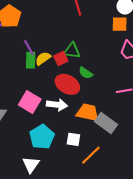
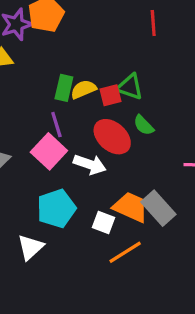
purple line: (29, 48) -> (56, 125), moved
orange trapezoid: (88, 113) -> (131, 207), moved

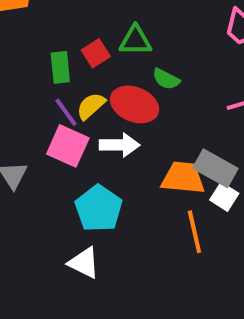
yellow semicircle: (83, 89) -> (91, 106), moved
red square: (111, 95) -> (96, 53), moved
white square: (104, 223) -> (224, 197), moved, turned 30
white triangle: (30, 247) -> (84, 263), turned -32
orange line: (125, 252) -> (194, 232), turned -52

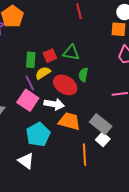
green semicircle: (166, 79) -> (83, 75), turned 64
yellow semicircle: (91, 106) -> (43, 73), moved
orange trapezoid: (183, 178) -> (69, 121), moved

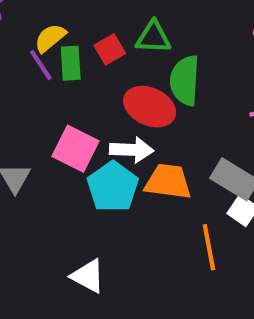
yellow semicircle: (43, 73) -> (50, 38), moved
green semicircle: (83, 75) -> (185, 80), size x1.6
purple line: (30, 83) -> (41, 65), moved
cyan pentagon: (38, 135) -> (113, 187), moved

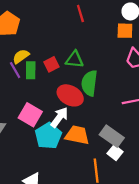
white arrow: (132, 150) -> (59, 117), turned -60

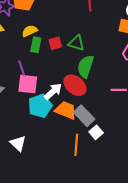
purple line: (15, 70) -> (22, 68), moved
red ellipse: (70, 95) -> (75, 85), moved
pink square: (30, 115) -> (28, 84), turned -35
gray rectangle: (112, 136) -> (84, 116), moved

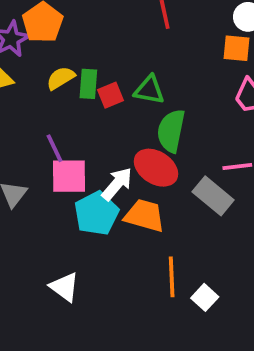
green rectangle: (36, 45) -> (88, 84), moved
gray rectangle: (84, 116) -> (213, 196), moved
white square: (96, 132) -> (205, 297), moved

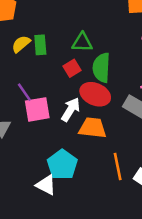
red square: (110, 95) -> (72, 68), moved
cyan pentagon: (96, 213) -> (62, 165), moved

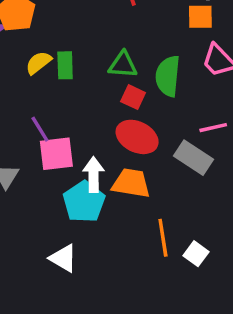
red square: (72, 68) -> (133, 97), moved, turned -36
green semicircle: (101, 68) -> (168, 76), moved
white arrow: (71, 109) -> (94, 175), moved, turned -35
cyan pentagon: (62, 165) -> (84, 202), moved

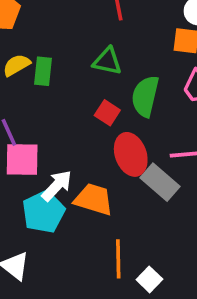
green triangle: (123, 65) -> (107, 61), moved
red ellipse: (137, 137) -> (131, 154), moved, turned 36
white arrow: (94, 175) -> (57, 186), turned 36

